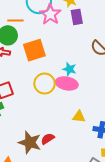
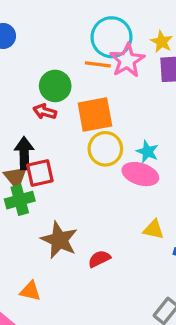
orange line: (15, 21) -> (98, 64), moved
yellow circle: (45, 84) -> (105, 149), moved
brown star: (30, 142) -> (59, 240), moved

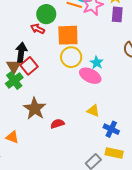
red square: (40, 173) -> (29, 66), turned -36
green cross: (20, 200) -> (14, 81), turned -30

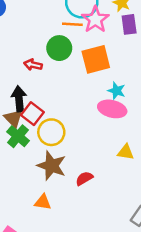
green circle: (46, 14) -> (59, 48), moved
orange square: (68, 35) -> (96, 59), moved
yellow circle: (71, 57) -> (51, 132), moved
orange triangle: (12, 137) -> (43, 202), moved

